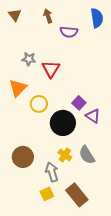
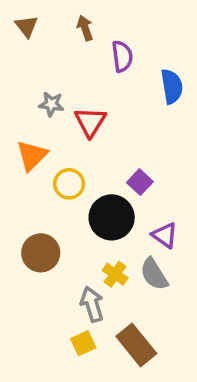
blue semicircle: (97, 18) -> (172, 86), moved
purple semicircle: (69, 32) -> (122, 56), turned -102
purple triangle: (93, 116) -> (165, 235), moved
brown circle: (23, 157) -> (41, 253), moved

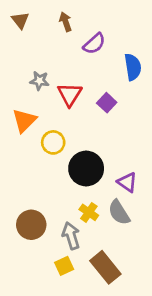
purple semicircle: (122, 56) -> (94, 44), turned 55
purple square: (140, 182) -> (107, 103), moved
brown circle: (41, 253) -> (31, 225), moved

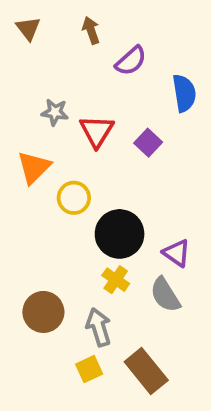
yellow cross: (89, 212) -> (116, 280), moved

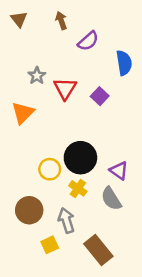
gray star: (55, 112) -> (37, 76), turned 30
yellow circle: (74, 198) -> (50, 169), moved
yellow square: (89, 369) -> (50, 245), moved

